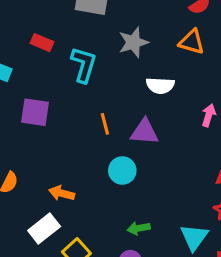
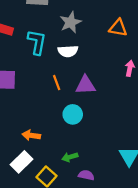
orange triangle: (192, 42) -> (118, 28), moved
white semicircle: (160, 86) -> (68, 51), moved
green arrow: (139, 228) -> (70, 157), moved

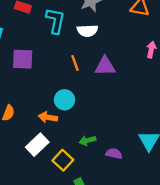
cyan circle: (73, 114) -> (64, 100), moved
purple semicircle: (86, 175) -> (114, 154), moved

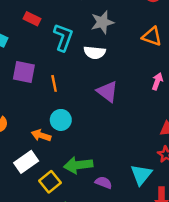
orange line: (75, 63) -> (54, 83), moved
purple triangle: (105, 66) -> (107, 92), turned 30
green arrow: (87, 140) -> (78, 165), size x1.6

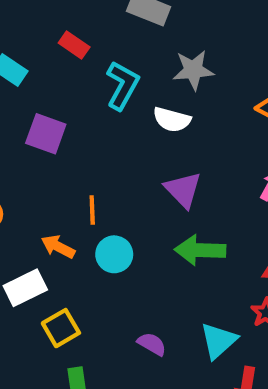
orange line: (54, 83) -> (92, 210), moved
cyan circle: (61, 120) -> (114, 254), moved
green arrow: (78, 165) -> (200, 250), moved

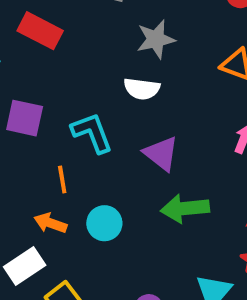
red rectangle: (74, 45) -> (40, 31), size x1.5
cyan L-shape: (122, 85) -> (92, 133), moved, turned -42
orange line: (92, 210) -> (62, 180), moved

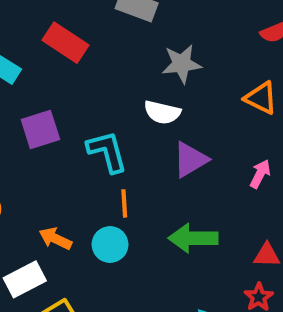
purple square: (25, 118) -> (40, 129), turned -36
purple triangle: (161, 154) -> (190, 160), moved, turned 45
orange line: (62, 180) -> (124, 203), moved

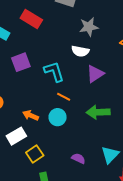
orange line: (124, 203) -> (64, 97), turned -56

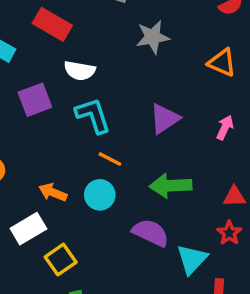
white semicircle: (80, 51) -> (80, 71), moved
purple semicircle: (78, 158) -> (151, 233), moved, size x1.5

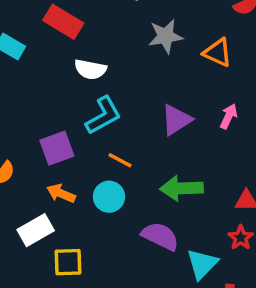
orange triangle: (222, 63) -> (218, 53), moved
purple square: (35, 100) -> (57, 148), moved
cyan L-shape: (93, 116) -> (103, 116), turned 78
pink arrow: (225, 128) -> (229, 116), moved
yellow square: (61, 260) -> (68, 262), turned 32

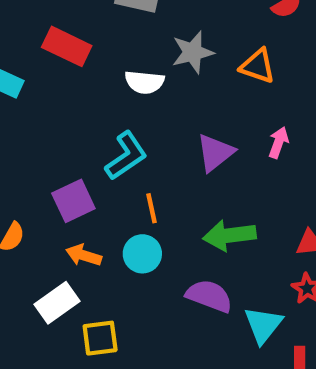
white semicircle: (90, 69) -> (144, 82), moved
orange line: (120, 160) -> (152, 208), turned 55

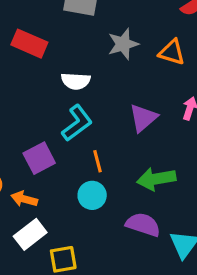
white semicircle: (144, 82) -> (76, 81), moved
orange arrow: (84, 255) -> (24, 199), moved

